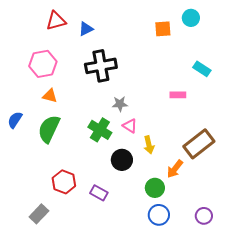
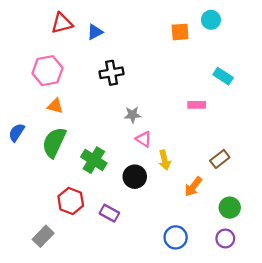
black cross: (101, 66) -> (112, 73), size x0.7
green cross: (100, 130) -> (94, 160), moved
brown rectangle: (199, 144) -> (220, 159), size x0.6
green circle: (155, 188) -> (230, 208), moved

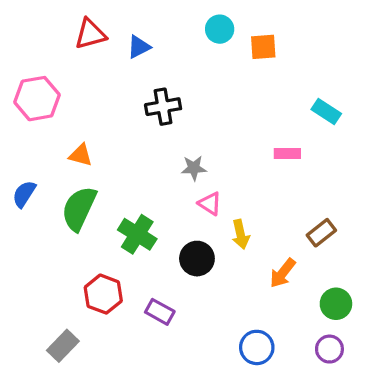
cyan circle: (211, 20) -> (220, 29), moved
pink hexagon: (47, 71) -> (37, 99), moved

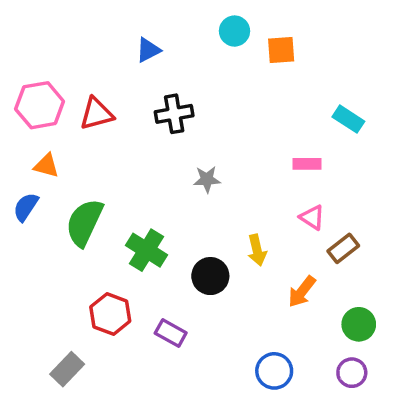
red triangle: (90, 34) -> (96, 114), moved
orange triangle: (81, 155) -> (46, 166), moved
pink triangle: (210, 204) -> (312, 217), moved

